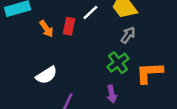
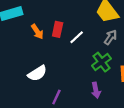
white line: (90, 12) -> (77, 37), moved

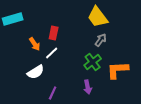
orange arrow: (37, 32) -> (35, 44), moved
white line: (77, 37) -> (52, 53), moved

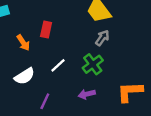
white line: (52, 53) -> (58, 65), moved
orange L-shape: (118, 70) -> (130, 92), moved
purple arrow: (88, 87) -> (87, 94), turned 88

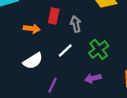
gray arrow: (102, 38) -> (76, 24), moved, turned -49
orange arrow: (23, 43) -> (32, 29), turned -49

